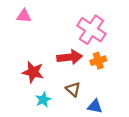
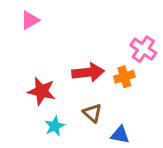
pink triangle: (24, 16) -> (30, 20), turned -35
pink cross: (91, 30) -> (143, 49), moved, size x0.7

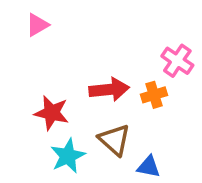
brown triangle: (92, 113) -> (114, 140), size x1.4
cyan star: (55, 126) -> (68, 156), size x1.4

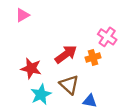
red arrow: (109, 89) -> (66, 54), turned -30

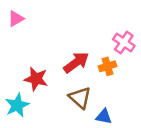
pink triangle: (22, 15) -> (16, 19), moved
cyan star: (41, 94) -> (17, 105), moved

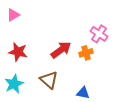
red star: (36, 79) -> (18, 52), moved
brown triangle: (80, 98) -> (49, 80), moved

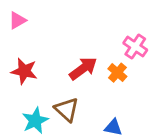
orange cross: (86, 53) -> (117, 73), turned -32
cyan star: (14, 84) -> (35, 121), moved

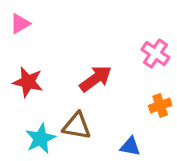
orange cross: (117, 73) -> (160, 105), moved, turned 30
brown triangle: (67, 110) -> (77, 126), turned -32

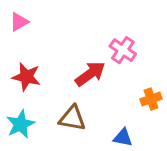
pink cross: (155, 54) -> (123, 50), moved
cyan star: (40, 139) -> (20, 124), moved

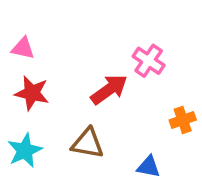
pink triangle: (19, 22) -> (23, 48), moved, turned 42

